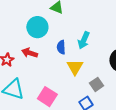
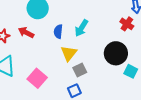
gray square: (96, 84) -> (80, 70), moved

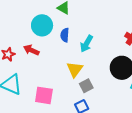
blue semicircle: (58, 32) -> (65, 35), moved
pink square: (37, 78) -> (44, 95), turned -30

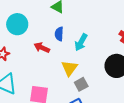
cyan circle: (42, 25) -> (17, 24), moved
red arrow: (31, 50) -> (42, 48), moved

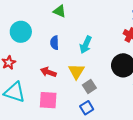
blue semicircle: (59, 34) -> (55, 43), moved
red arrow: (42, 48) -> (48, 72), moved

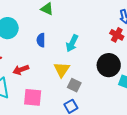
red arrow: (48, 72) -> (21, 70), moved, turned -42
gray square: (89, 87) -> (74, 85), turned -32

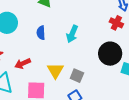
yellow triangle: (62, 70) -> (55, 71), moved

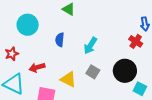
yellow triangle: (55, 71) -> (68, 79), turned -42
gray square: (77, 76) -> (93, 72), moved

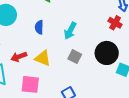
yellow triangle: (68, 79) -> (43, 58), moved

